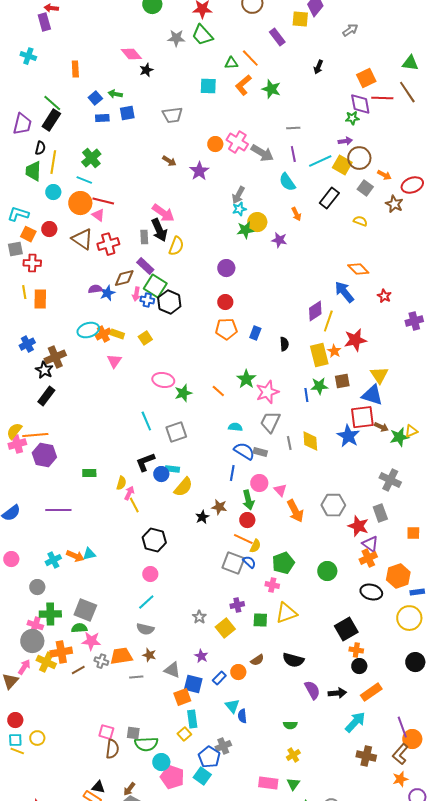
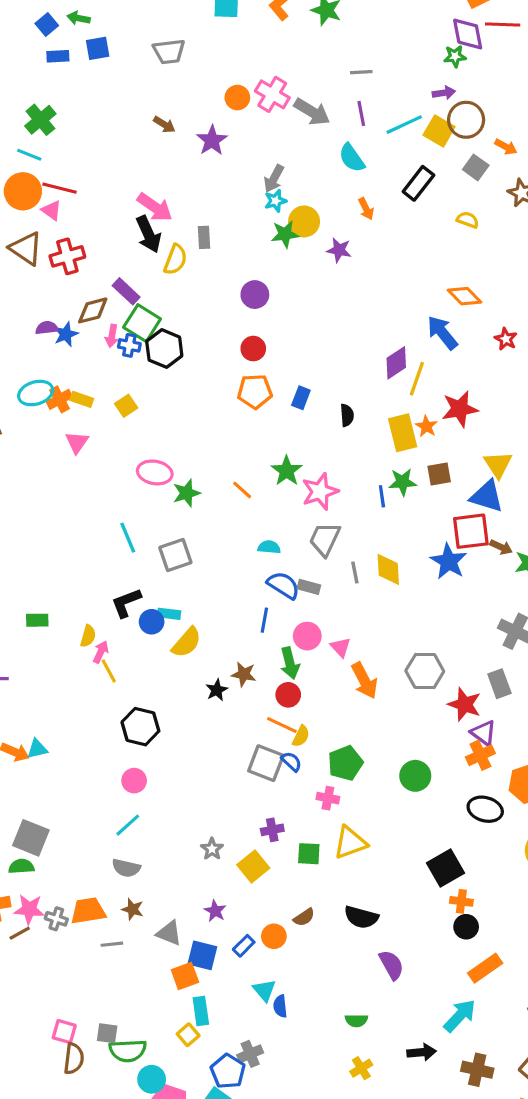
gray rectangle: (144, 237) -> (204, 237), moved
pink star: (91, 641) -> (29, 909), moved
black arrow: (337, 693) -> (422, 1052), moved

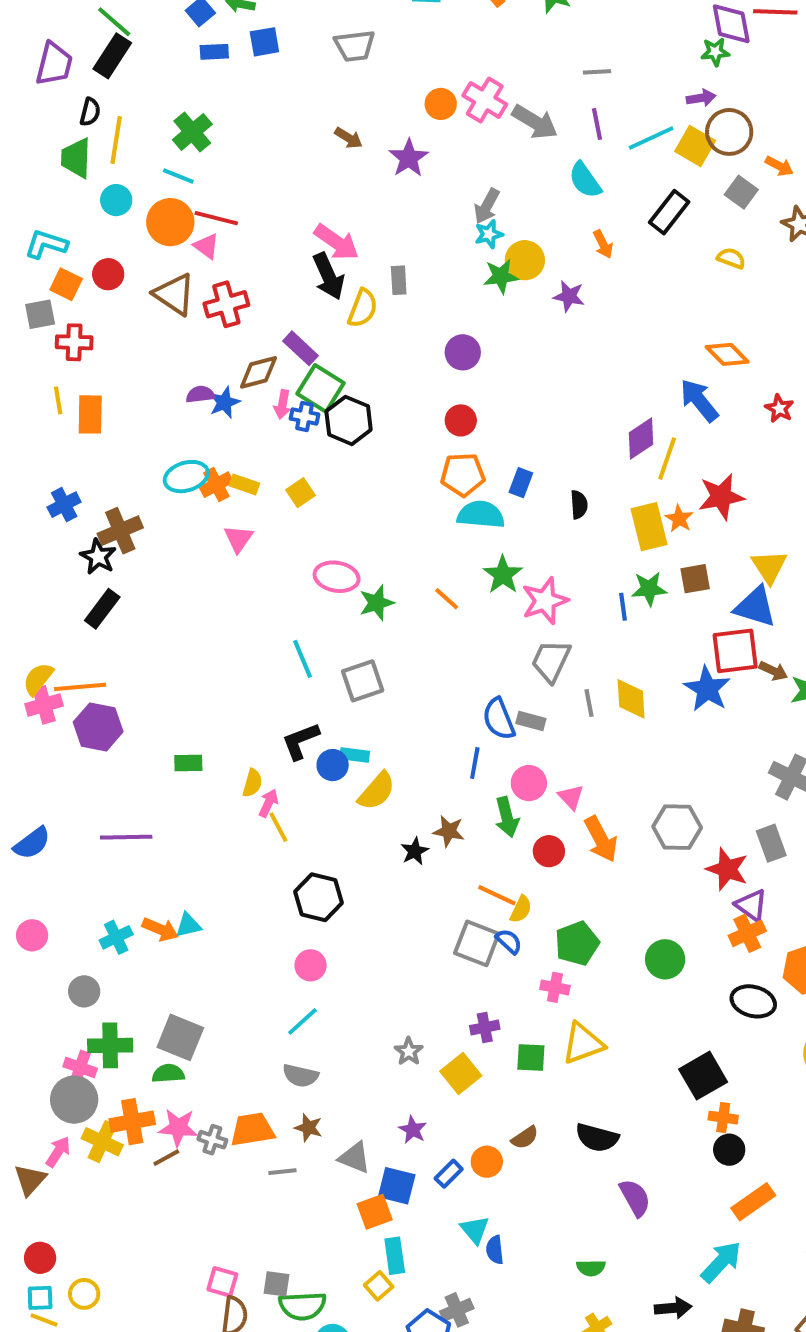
cyan semicircle: (269, 547) -> (481, 515), moved, size x1.6
blue semicircle: (283, 585) -> (499, 719), turned -144
red circle: (288, 695) -> (549, 851), moved

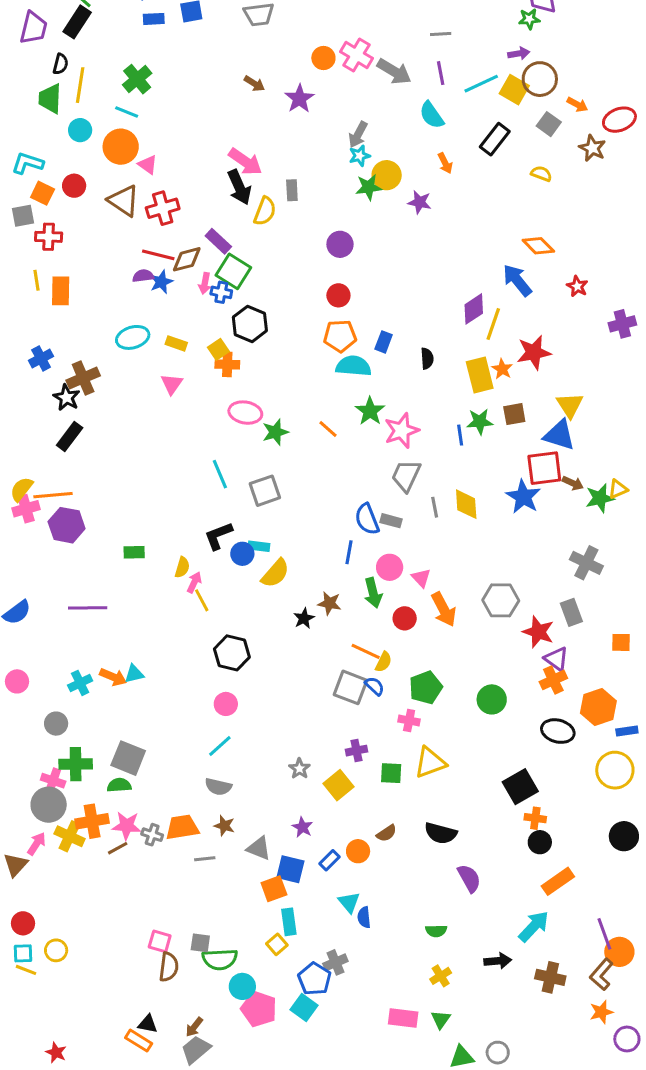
red line: (216, 218) -> (158, 255), moved
black hexagon: (349, 420) -> (250, 324), moved
orange cross: (216, 485) -> (227, 364), moved, turned 30

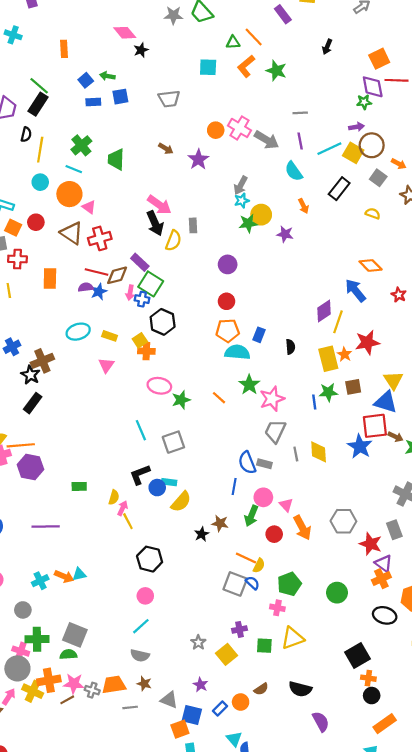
green trapezoid: (50, 99) -> (116, 159), moved
orange rectangle: (61, 291) -> (50, 279), moved
green arrow: (373, 593) -> (251, 516), turned 36

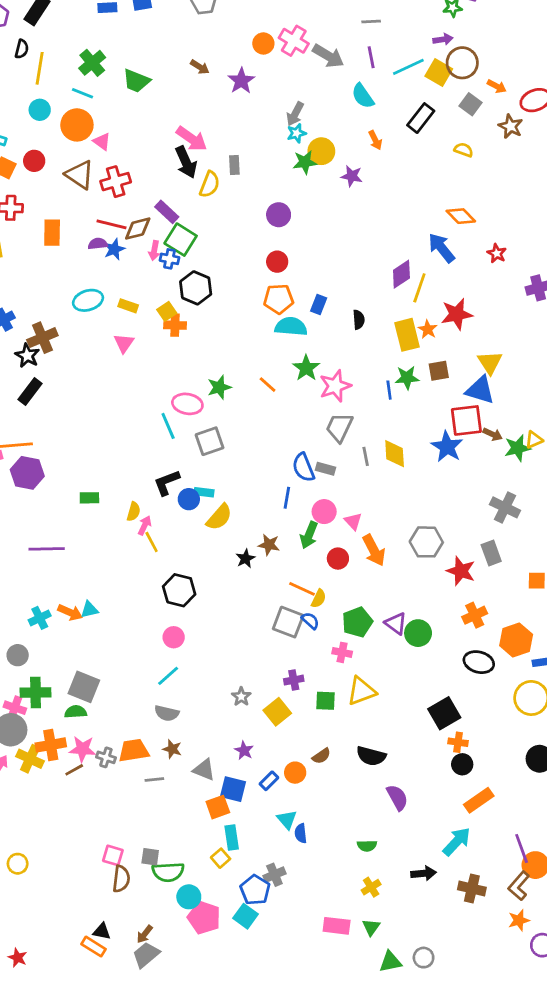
green trapezoid: (116, 159) -> (136, 81), turned -70
pink ellipse: (159, 386) -> (187, 404), moved
purple triangle: (384, 563) -> (396, 623), moved

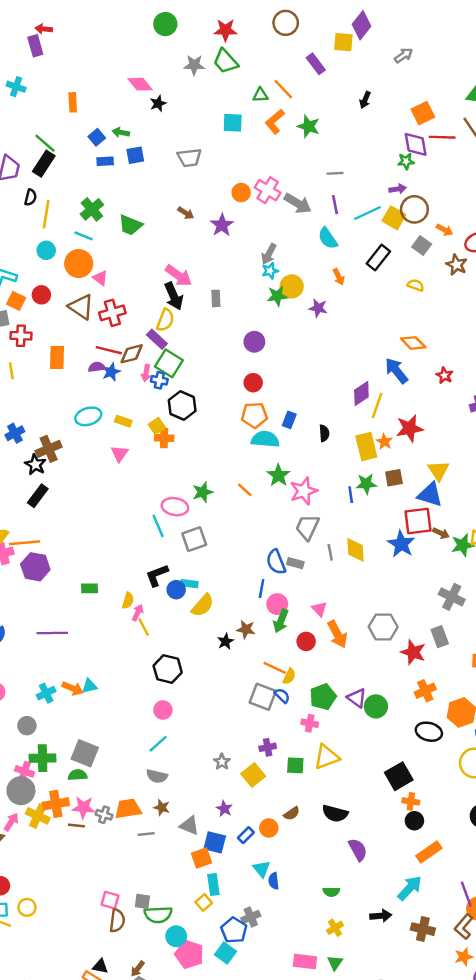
yellow semicircle: (210, 184) -> (165, 320), moved
pink circle: (324, 512) -> (277, 604), moved
brown line: (74, 770) -> (76, 826), turned 35

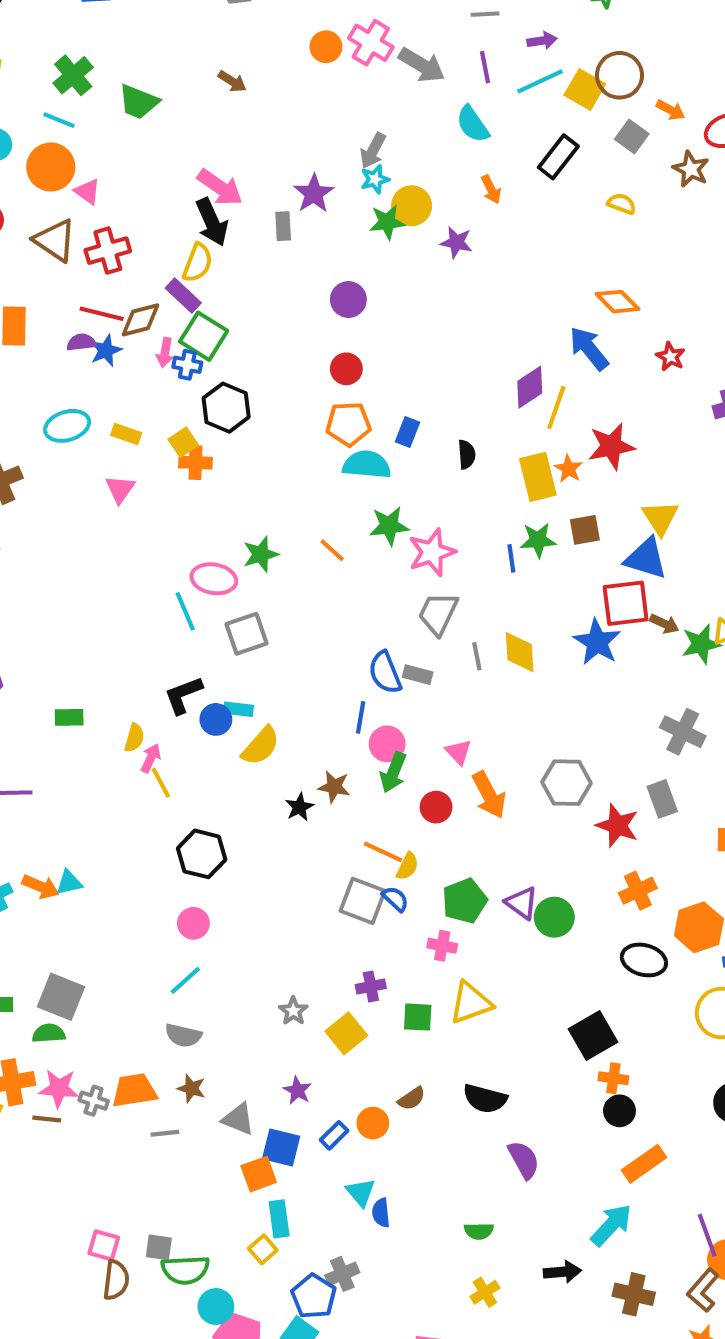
purple arrow: (398, 189) -> (542, 41), moved
purple star: (222, 225) -> (314, 194), moved
green star: (278, 475) -> (389, 526), turned 30

